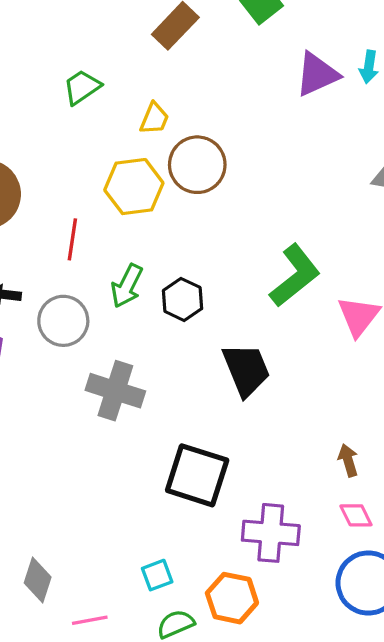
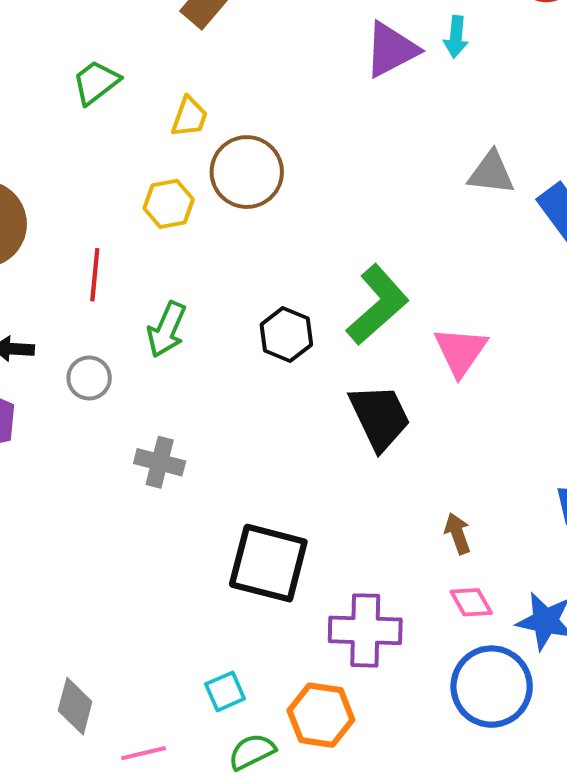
yellow hexagon: (134, 187) -> (169, 204), size x0.7
black hexagon: (183, 299) -> (286, 335), moved
gray circle: (63, 321) -> (89, 378), size x0.7
black trapezoid: (246, 370) -> (380, 417), moved
gray cross: (115, 391) -> (160, 462), size x0.7

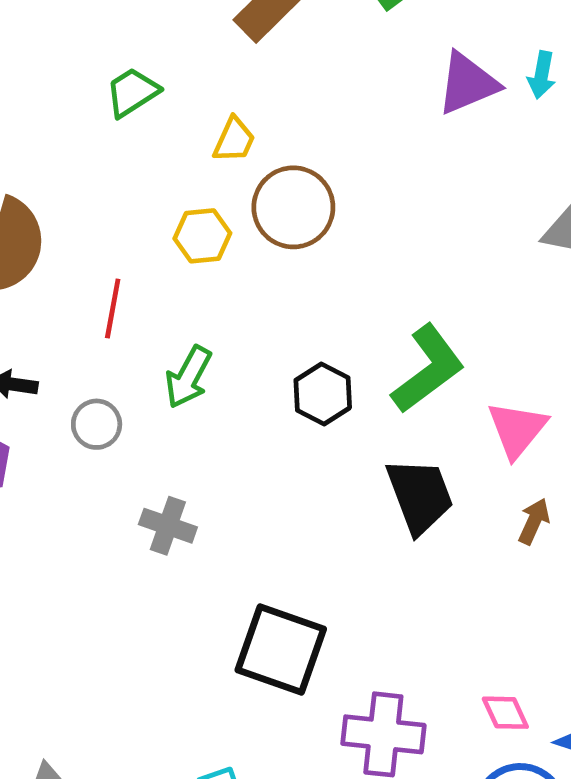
brown arrow: (458, 534) -> (534, 521), moved, turned 39

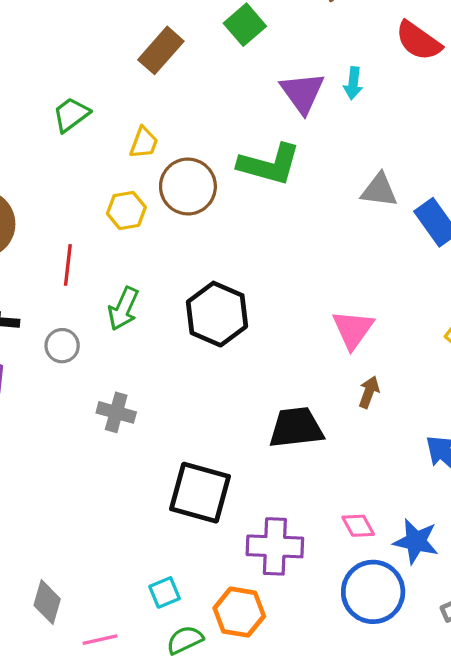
purple triangle: (468, 83) -> (302, 93), turned -39
green L-shape: (428, 369) -> (269, 164), moved, turned 56
black hexagon: (323, 394) -> (217, 314), size x1.5
black trapezoid: (420, 496) -> (296, 428), moved, turned -72

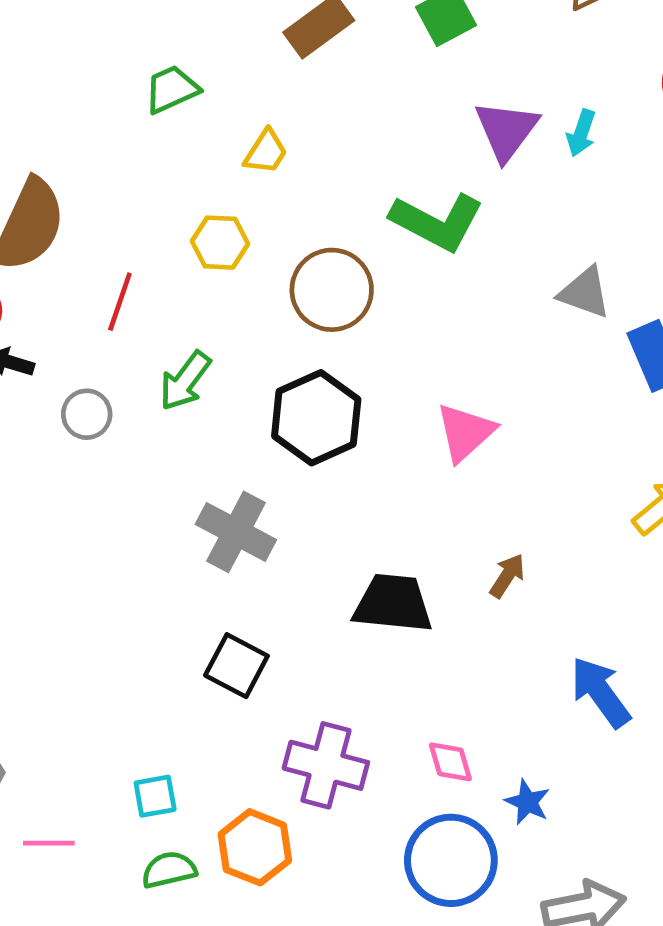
brown circle: (188, 187) -> (332, 290), moved
pink triangle: (353, 329) -> (465, 432), moved
gray cross: (116, 412) -> (236, 532), moved, size x1.4
black square: (200, 493) -> (236, 666), size x0.7
blue star: (416, 541) -> (527, 802), size x0.7

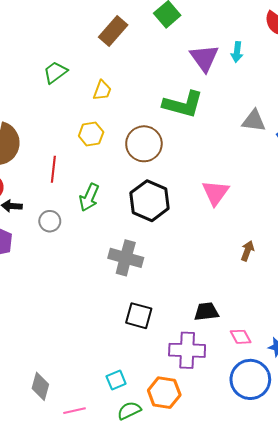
black trapezoid: (393, 603) -> (206, 312), moved, size x0.7

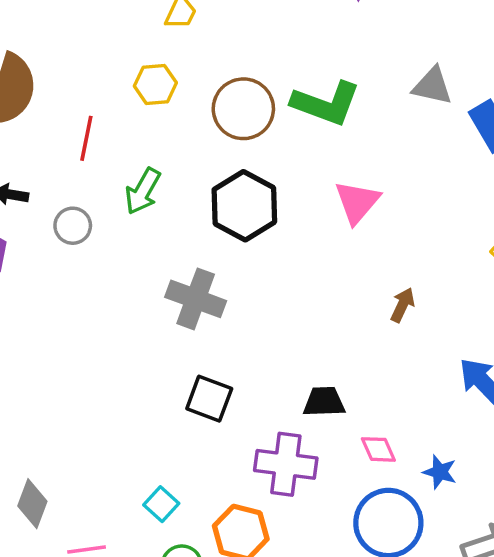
green L-shape: (183, 104) -> (326, 103), moved
cyan square: (116, 380) -> (161, 504), turned -30

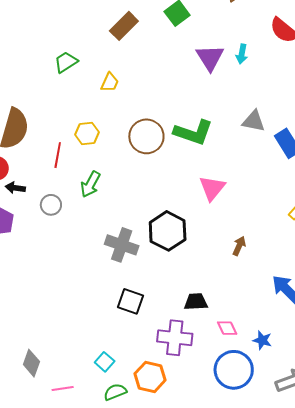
yellow hexagon: (155, 84) -> (87, 133), moved
black hexagon: (244, 206) -> (168, 231), moved

